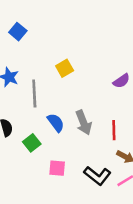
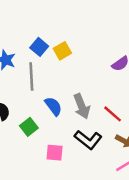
blue square: (18, 32) -> (39, 47), moved
red line: (114, 130) -> (113, 114), turned -48
black L-shape: (97, 176) -> (88, 140), moved

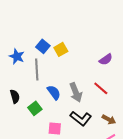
red line: (113, 114) -> (101, 88), moved

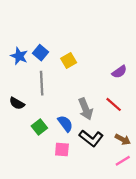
blue square: (43, 46) -> (41, 53), moved
blue star: (17, 56) -> (19, 56), moved
blue semicircle: (54, 92) -> (65, 124), moved
black semicircle: (15, 96) -> (17, 103), moved, turned 136

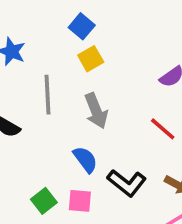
blue square: (41, 53) -> (82, 26), moved
gray arrow: (86, 109) -> (96, 111), moved
green square: (39, 127) -> (44, 201), moved

